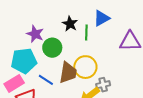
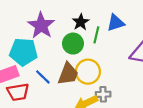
purple star: (35, 34) -> (41, 25), size x1.4
green circle: (52, 48) -> (73, 44), moved

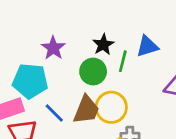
purple star: (41, 25) -> (53, 48), size x0.7

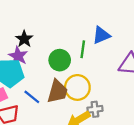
black star: (103, 45) -> (24, 39), moved
purple star: (53, 48) -> (18, 56), moved

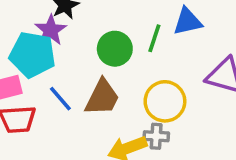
yellow circle: (77, 87) -> (165, 101), moved

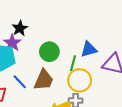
blue triangle: (188, 21) -> (89, 49), moved
green line: (154, 38) -> (73, 63), moved

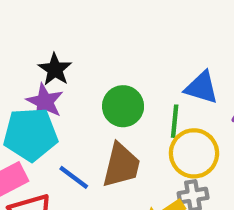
blue triangle: (89, 49) -> (202, 88), turned 42

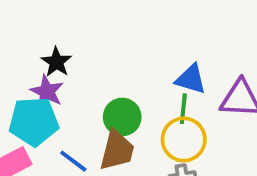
green circle: (123, 106) -> (122, 117), moved
green line: (175, 121) -> (183, 109), moved

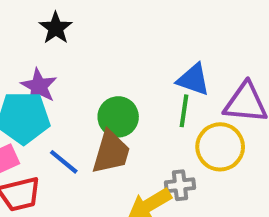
black star: (56, 62) -> (56, 28), moved
yellow circle: (184, 139) -> (220, 147), moved

